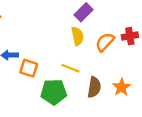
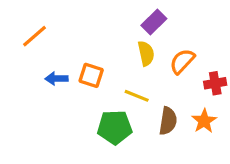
red cross: (130, 36) -> (215, 83), moved
orange square: (29, 68) -> (91, 75), moved

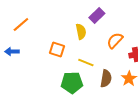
yellow semicircle: (146, 53) -> (81, 32), moved
blue arrow: (57, 79) -> (12, 52), moved

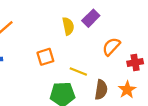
yellow semicircle: (81, 32) -> (68, 26), moved
orange square: (57, 50) -> (45, 57), turned -35

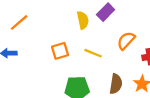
yellow line: (78, 72) -> (93, 53), moved

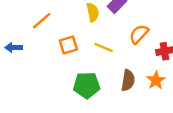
orange line: (19, 22) -> (42, 21), moved

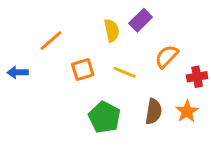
green pentagon: (87, 85) -> (104, 117), turned 30

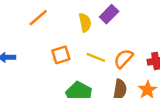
orange line: (51, 41) -> (38, 18), moved
orange semicircle: (167, 56) -> (123, 59), moved

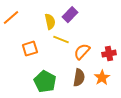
yellow line: (96, 57) -> (61, 40), moved

